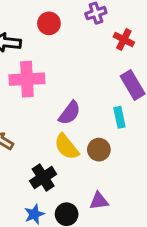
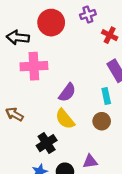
red circle: (49, 23) -> (51, 23), size x1.5
brown circle: (99, 150) -> (102, 121), moved

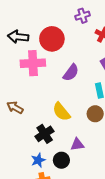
red circle: (51, 23) -> (52, 39), moved
purple semicircle: (67, 93) -> (71, 73), moved
purple triangle: (90, 161) -> (77, 144), moved

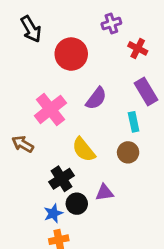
black arrow: (18, 37) -> (31, 29), moved, turned -126
pink cross: (33, 63) -> (50, 109), moved, turned -35
black circle: (61, 160) -> (77, 204), moved

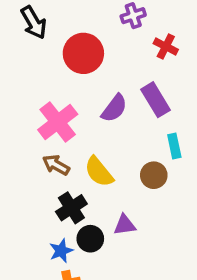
purple rectangle: (146, 91) -> (155, 100), moved
cyan rectangle: (134, 122) -> (174, 146), moved
brown arrow: (23, 144) -> (56, 165), moved

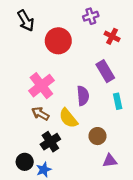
purple semicircle: (114, 108) -> (83, 96), moved, turned -42
brown circle: (154, 175) -> (97, 136), moved
purple triangle: (125, 225) -> (110, 161), moved
black circle: (90, 239) -> (25, 162), moved

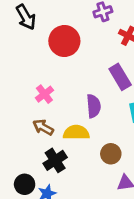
pink cross: (41, 86) -> (44, 94), size x0.6
yellow semicircle: (68, 118) -> (76, 133), turned 130

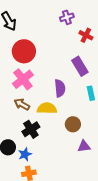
red circle: (64, 41) -> (24, 51), moved
pink cross: (44, 94) -> (23, 79), size x1.5

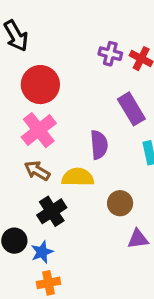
purple cross: (67, 17) -> (110, 54), moved, turned 32

